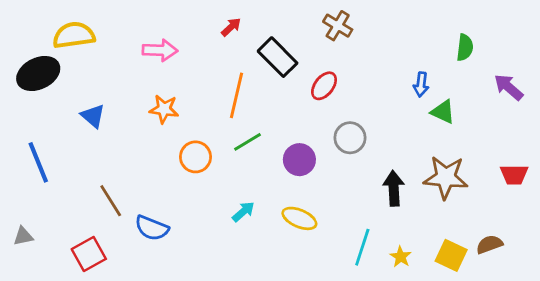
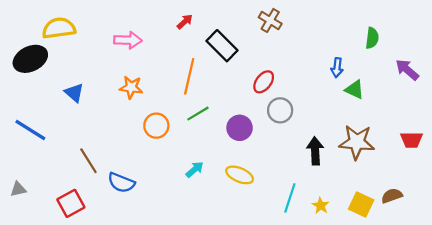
red ellipse: (324, 86) -> (264, 82), moved
blue line: (38, 162) -> (30, 130), turned -36

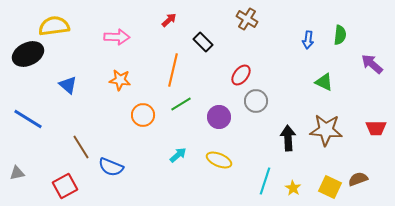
black rectangle: (222, 46) -> (203, 42), size x0.7
blue arrow: (337, 68) -> (308, 40), moved

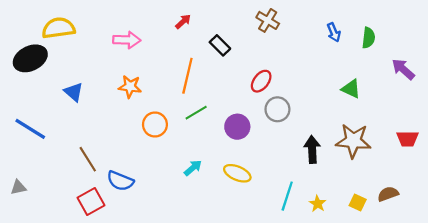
blue arrow: (308, 40) -> (334, 32), moved, turned -30
red square: (65, 186) -> (91, 201), moved
yellow square: (330, 187) -> (358, 203), size x0.7

